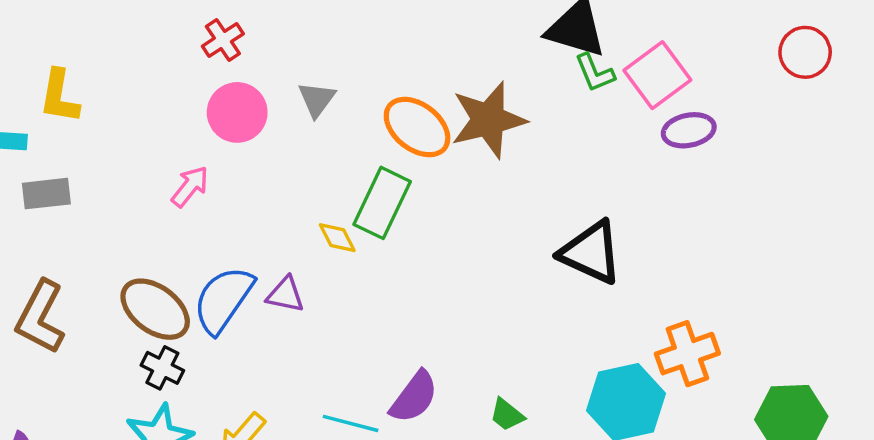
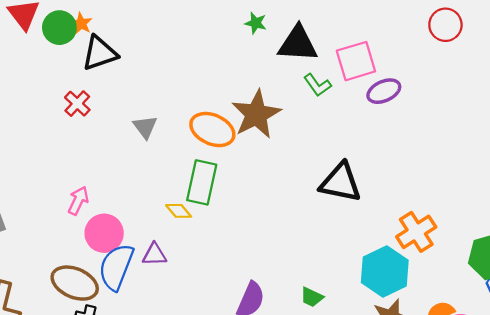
green L-shape: (595, 73) -> (317, 85), moved
pink square: (657, 75) -> (356, 61), turned 33
pink circle: (237, 112) -> (104, 233), moved

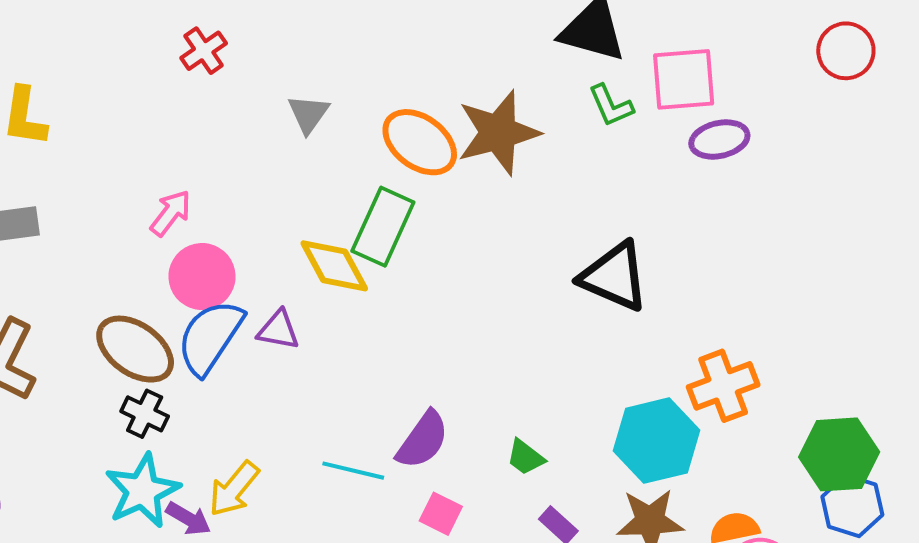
yellow diamond: (179, 211) -> (334, 266), size x1.6

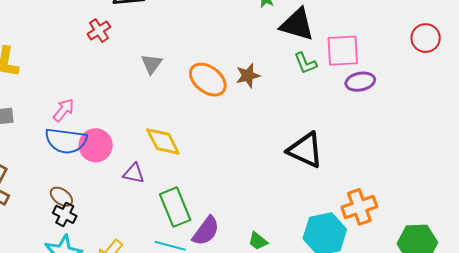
brown star: (498, 133) -> (248, 76), size x0.6
pink arrow: (171, 213) -> (64, 110), moved
green rectangle: (383, 227) -> (175, 207), moved, turned -48
blue semicircle: (210, 337) -> (66, 141), moved, turned -117
brown ellipse: (135, 349) -> (61, 197), moved, size x0.6

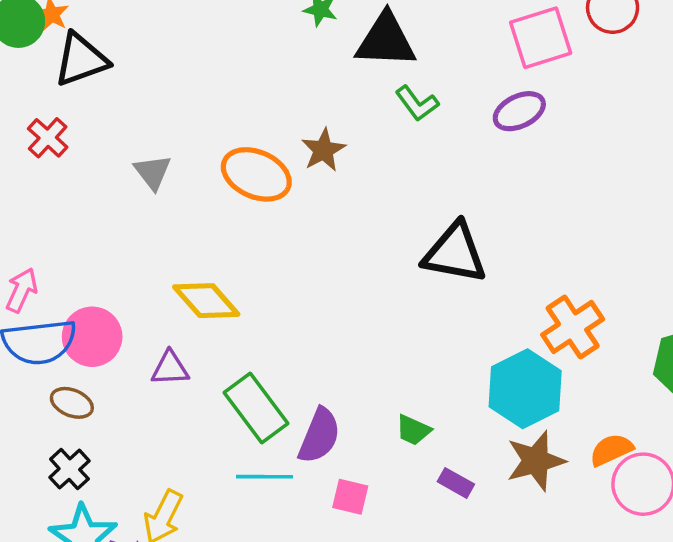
pink square: (343, 51) -> (541, 38), moved
brown ellipse: (61, 197) -> (72, 403), moved
black cross: (65, 214) -> (69, 469), turned 35

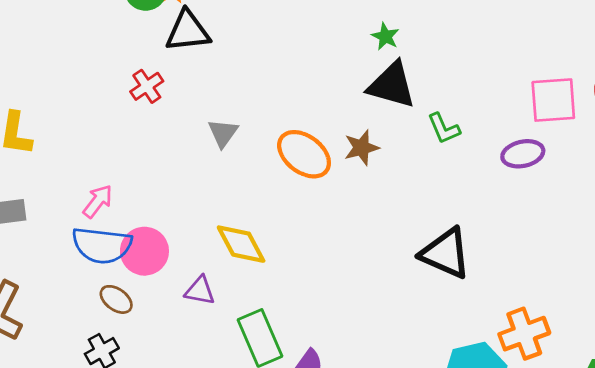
black triangle: (386, 40) -> (392, 85), moved

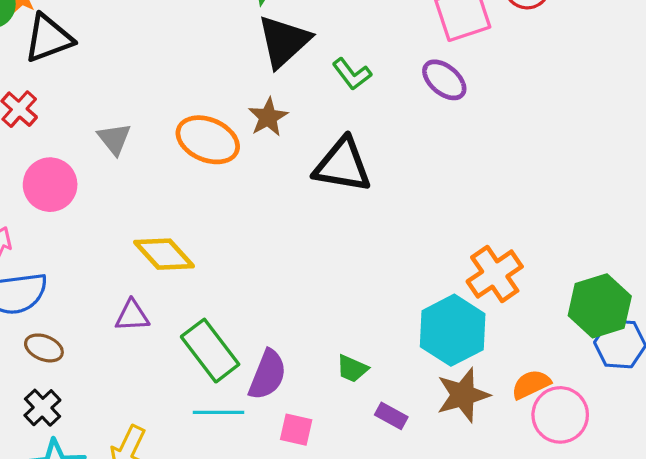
black triangle: (392, 85) -> (284, 41), turned -44
purple ellipse: (523, 154) -> (444, 80), turned 66
pink circle: (144, 251) -> (50, 185), moved
black triangle: (445, 253) -> (343, 165), moved

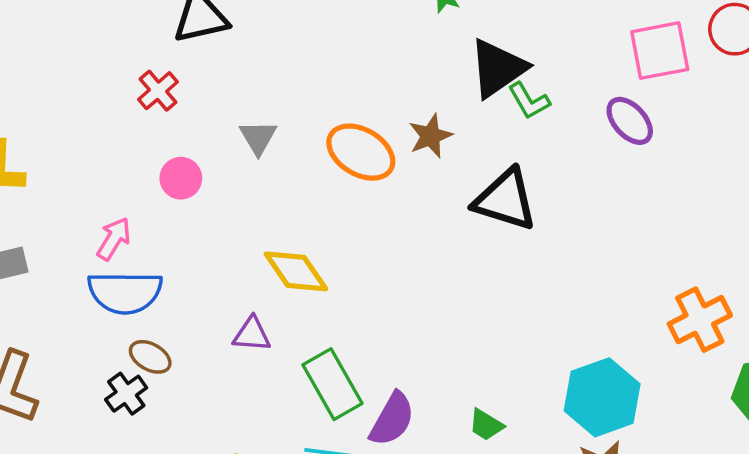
black triangle: (284, 41) -> (498, 68), moved
pink circle: (50, 185) -> (181, 178), size x0.7
orange cross: (495, 274) -> (700, 320), moved
black cross: (42, 408) -> (126, 394), moved

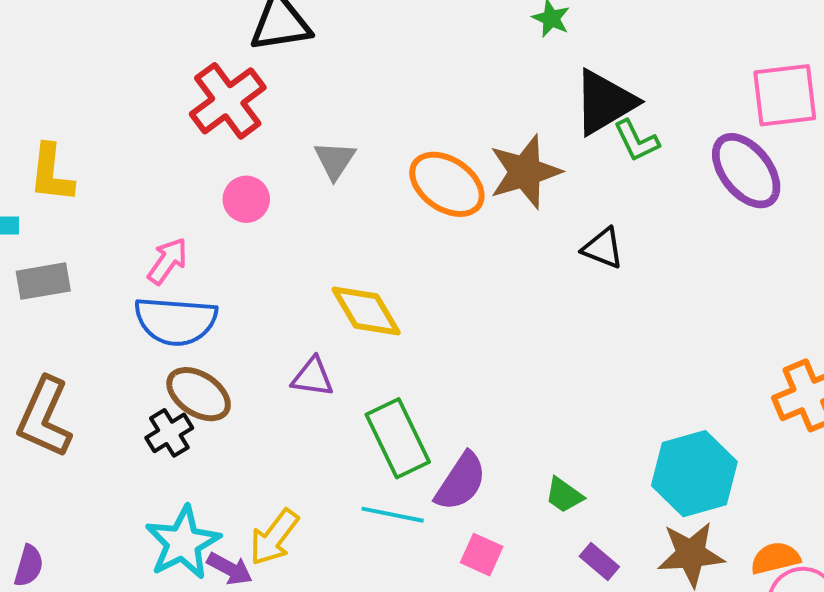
red cross: (158, 91) -> (228, 101), size x1.6
purple ellipse: (630, 121) -> (746, 171), size x1.4
brown star: (430, 136) -> (525, 172), size x1.5
black triangle: (505, 200) -> (603, 248), size x0.6
brown ellipse: (150, 357) -> (199, 394), size x1.4

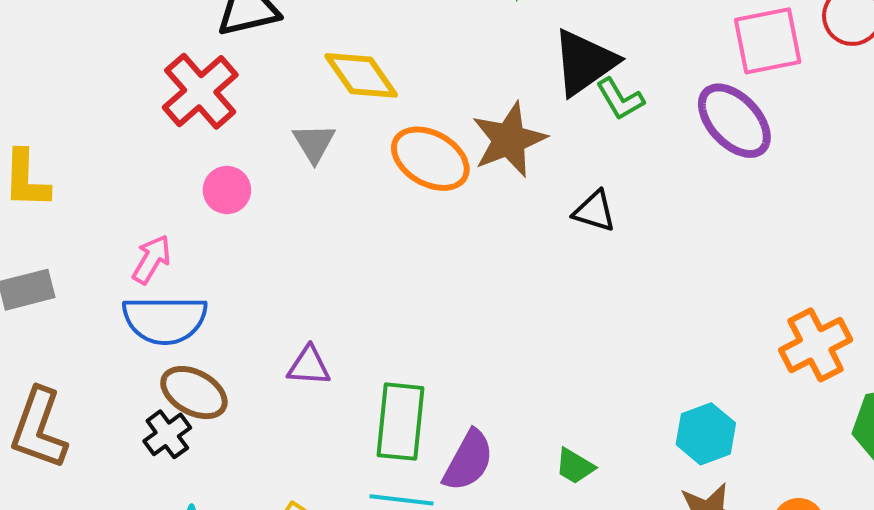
yellow diamond: (366, 311) -> (361, 75), moved
green rectangle: (398, 438) -> (401, 422), turned 36
cyan hexagon: (694, 474) -> (706, 434), size x0.7

